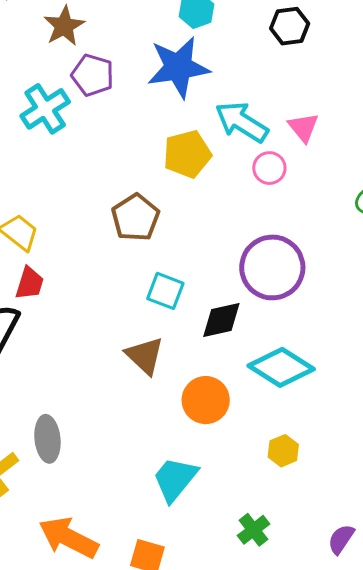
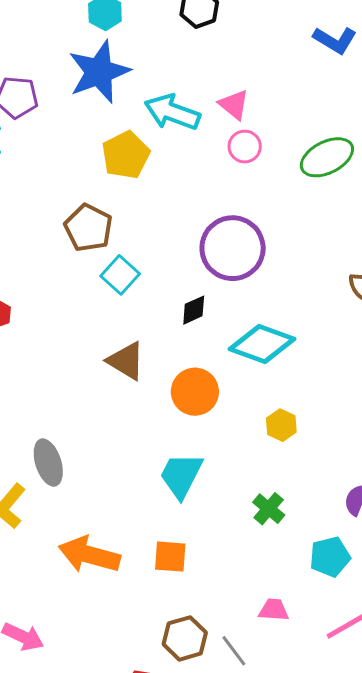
pink circle: (269, 168) -> (245, 147), moved
cyan square: (165, 291) -> (120, 275), moved, turned 33
black diamond: (221, 320) -> (194, 310), size x0.7

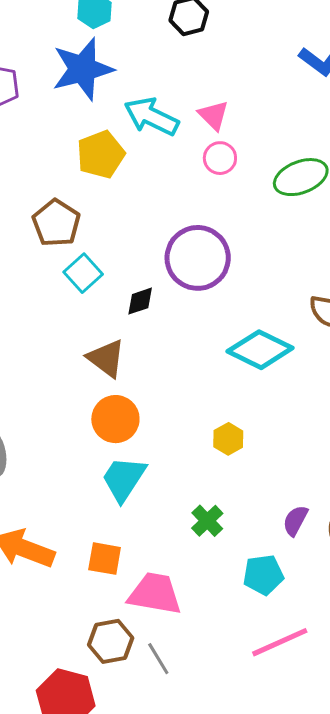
black diamond: (194, 310) -> (140, 301), moved
cyan diamond: (262, 344) -> (260, 350), moved
brown triangle: (126, 361) -> (106, 358), moved
orange circle: (195, 392) -> (115, 419), moved
pink trapezoid: (274, 610) -> (155, 594), moved, size x1.8

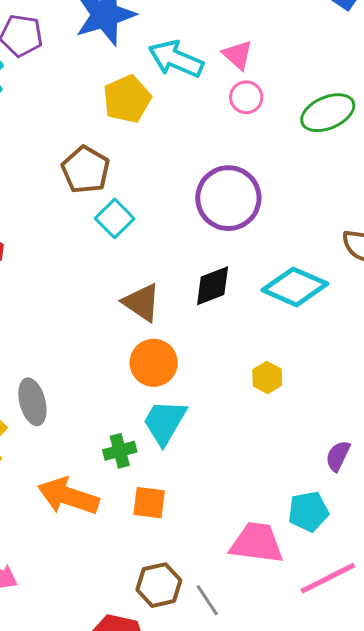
black diamond: (140, 301) -> (213, 286), moved, size x1.4
green cross: (207, 521) -> (120, 451), moved, turned 32
pink trapezoid: (155, 594) -> (257, 543), moved

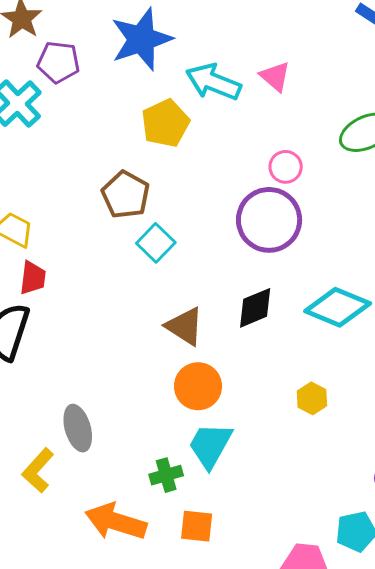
pink circle: (246, 97) -> (286, 167), moved

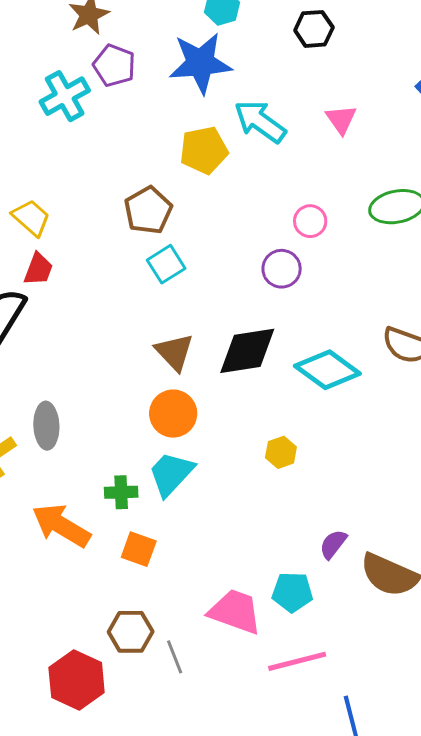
pink triangle: (275, 76) -> (341, 119), moved
purple circle: (269, 220) -> (282, 269), size x0.6
black diamond: (255, 308) -> (247, 351), size x1.4

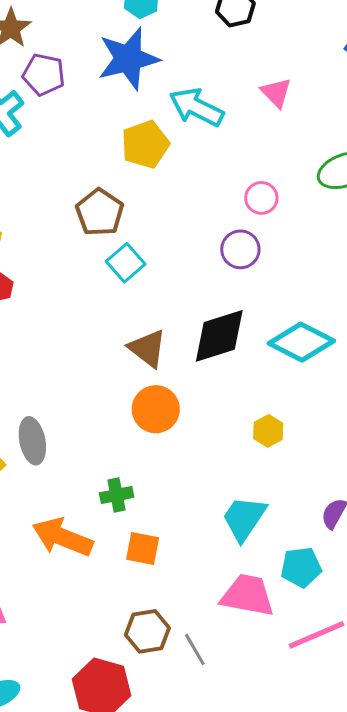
cyan trapezoid: (171, 474) -> (244, 518), moved

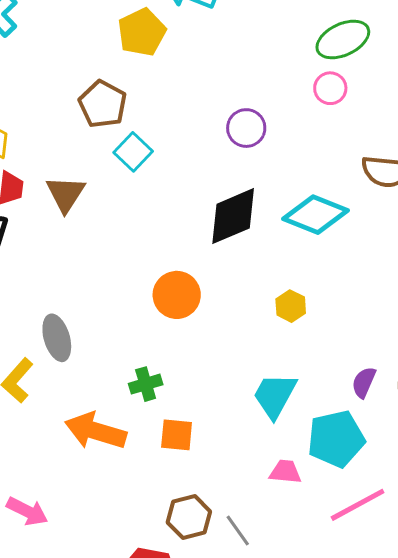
pink circle: (261, 198) -> (330, 88), moved
brown triangle: (147, 348) -> (66, 194), moved, turned 30
cyan pentagon: (301, 567) -> (336, 439), size x1.4
pink trapezoid: (248, 595) -> (285, 472), size x0.6

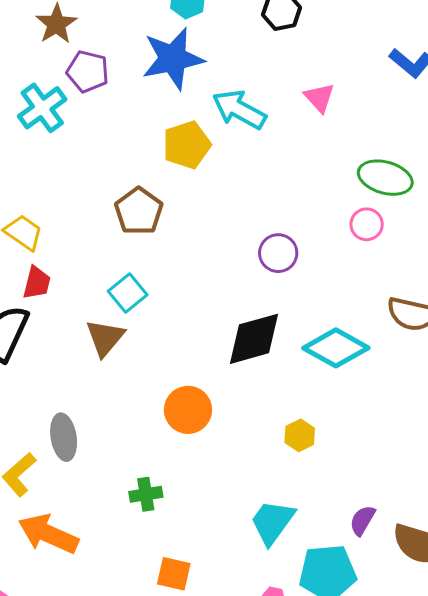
green ellipse: (343, 39) -> (385, 178), turned 34
cyan square: (133, 152) -> (128, 293), moved
brown triangle: (66, 194) -> (105, 338), moved
orange arrow: (96, 431) -> (48, 534), moved
orange square: (177, 435) -> (174, 574), moved

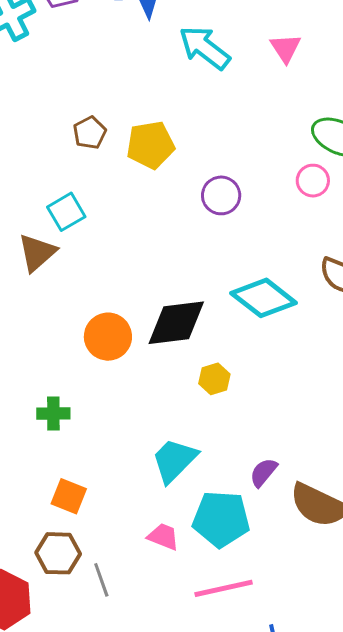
yellow pentagon: (187, 145) -> (151, 145), moved
brown pentagon: (139, 211) -> (90, 133), size x0.7
black diamond: (254, 339) -> (176, 323), moved

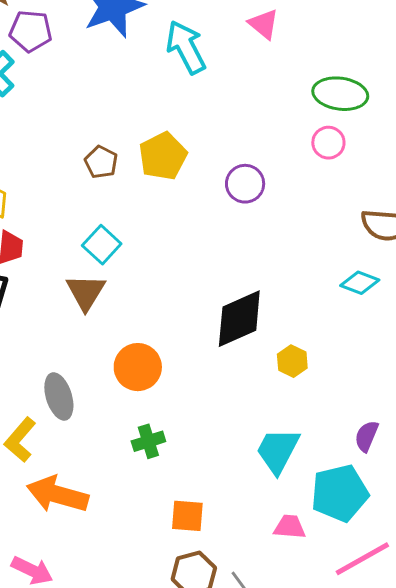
cyan arrow: (205, 48) -> (186, 47), turned 42
cyan diamond: (264, 298) -> (360, 283), moved, size x0.6
orange circle: (108, 337) -> (138, 367), moved

